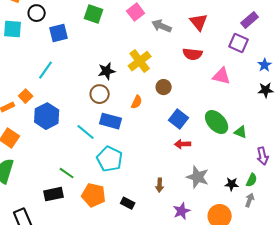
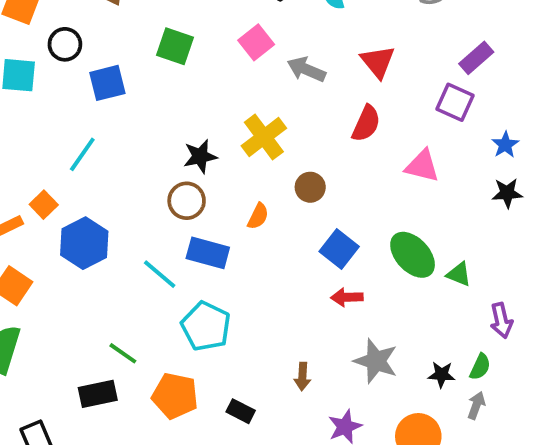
red semicircle: (193, 54) -> (366, 123), turned -72

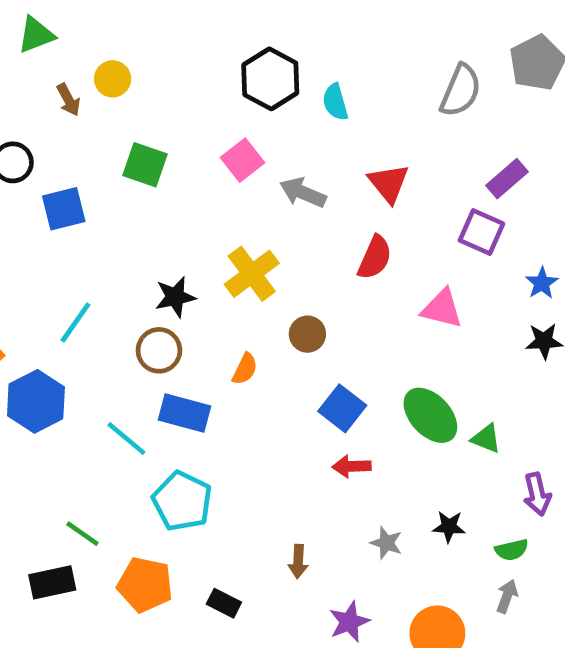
cyan line: (82, 154) -> (75, 322), moved
gray star: (376, 361) -> (386, 543), size x0.6
green semicircle: (480, 367) -> (512, 550), turned 52
black star: (441, 375) -> (449, 527), moved

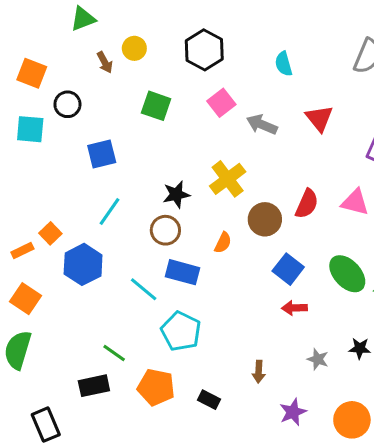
black hexagon: (270, 79) -> (204, 50), moved
blue square: (64, 209) -> (102, 154), moved
red semicircle: (375, 258) -> (307, 204), moved
brown circle: (307, 334) -> (265, 219), size x1.4

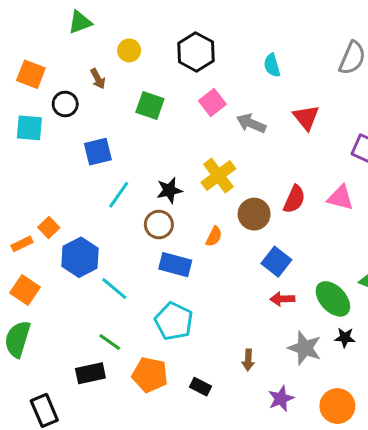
brown arrow: (105, 62) -> (98, 79), moved
cyan line: (109, 212) -> (119, 195), moved
green ellipse: (347, 274) -> (333, 299), moved
cyan line: (144, 289) -> (114, 288), moved
gray star: (318, 359) -> (305, 348), size x1.6

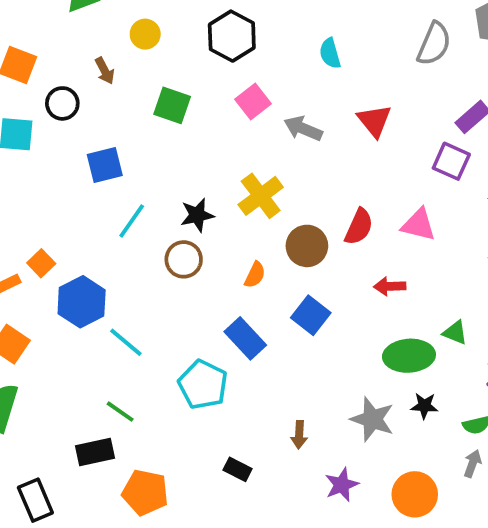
blue square: (276, 262) -> (311, 315), moved
blue rectangle: (175, 265) -> (245, 338), moved, turned 32
red arrow: (282, 299) -> (390, 286), moved
green ellipse: (333, 299) -> (409, 356), turned -51
orange pentagon: (150, 375) -> (145, 492), moved

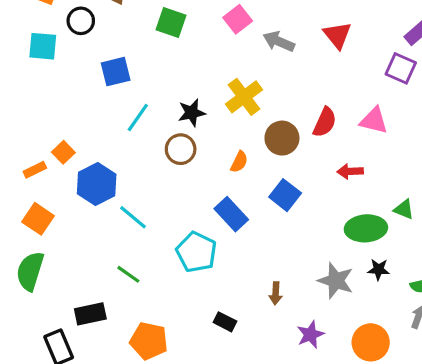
black rectangle: (95, 452) -> (90, 314), moved

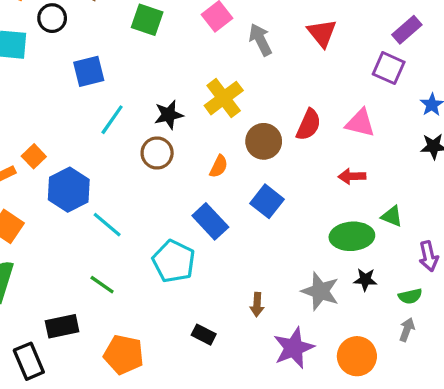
gray arrow: (279, 41) -> (260, 40), turned 40
red arrow: (350, 171) -> (352, 176), moved
purple star: (310, 334) -> (294, 348), size x1.4

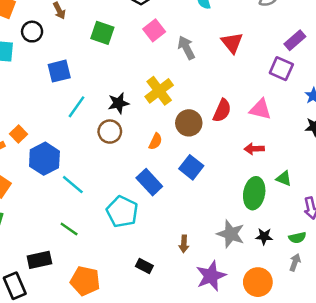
green ellipse: (352, 236) -> (254, 193), turned -76
black star: (365, 280) -> (264, 236), moved

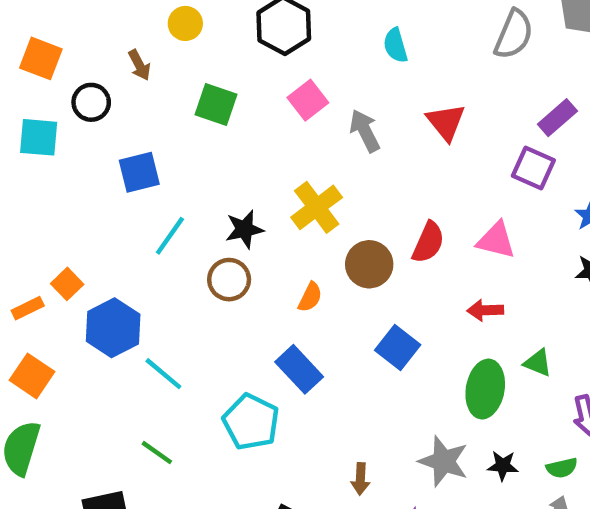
blue square: (191, 167) -> (398, 347), moved

